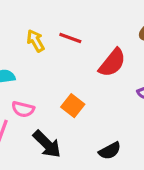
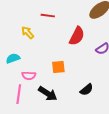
red line: (70, 38) -> (48, 16), moved
orange square: (73, 106) -> (58, 67), turned -32

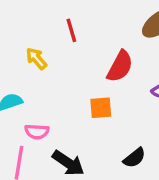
red line: (48, 16) -> (71, 30), turned 64
orange square: (58, 67) -> (101, 108), moved

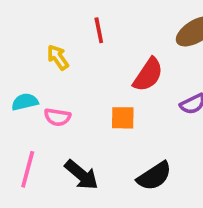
pink semicircle: (37, 132) -> (57, 117), moved
black semicircle: (134, 158) -> (154, 176), size x1.4

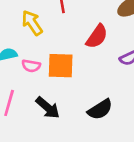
yellow arrow: (58, 57) -> (32, 23), size x1.4
orange square: (123, 118) -> (61, 66), moved, size x1.5

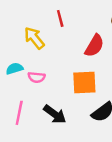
orange square: (61, 66) -> (84, 82), moved

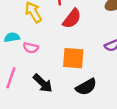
red semicircle: (94, 46) -> (72, 19), moved

